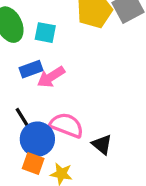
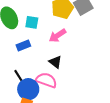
pink arrow: (51, 77) -> (57, 36), moved
black triangle: (102, 144) -> (55, 62), moved

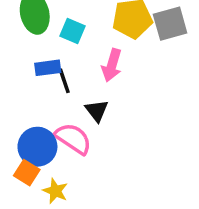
pink arrow: (57, 36) -> (112, 65), turned -54
black line: (19, 76) -> (64, 81), moved

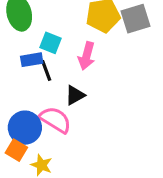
cyan square: (73, 31) -> (50, 43), moved
black triangle: (97, 111) -> (75, 95), turned 40

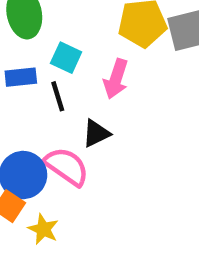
blue rectangle: (32, 60) -> (21, 77), moved

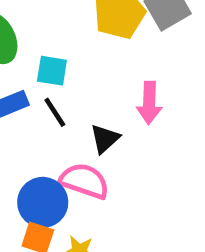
pink arrow: (116, 79) -> (149, 103), moved

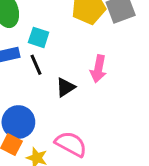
pink semicircle: (84, 181) -> (71, 144), moved

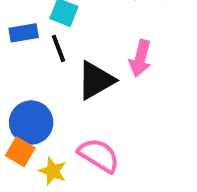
black triangle: (66, 87) -> (96, 80), size x1.5

